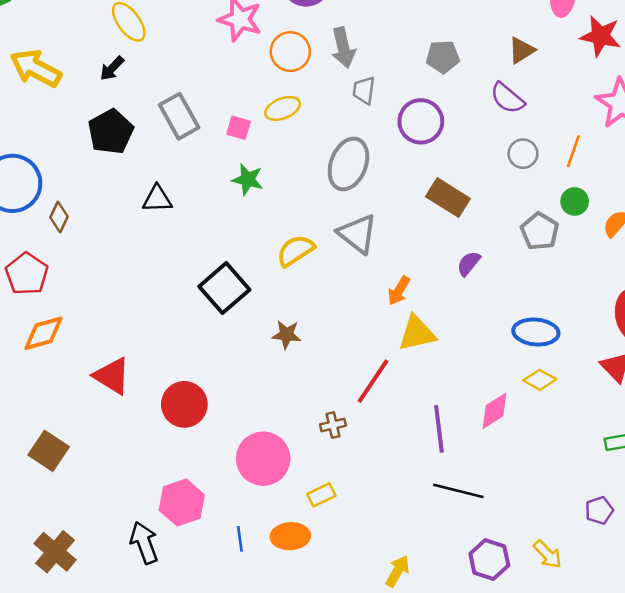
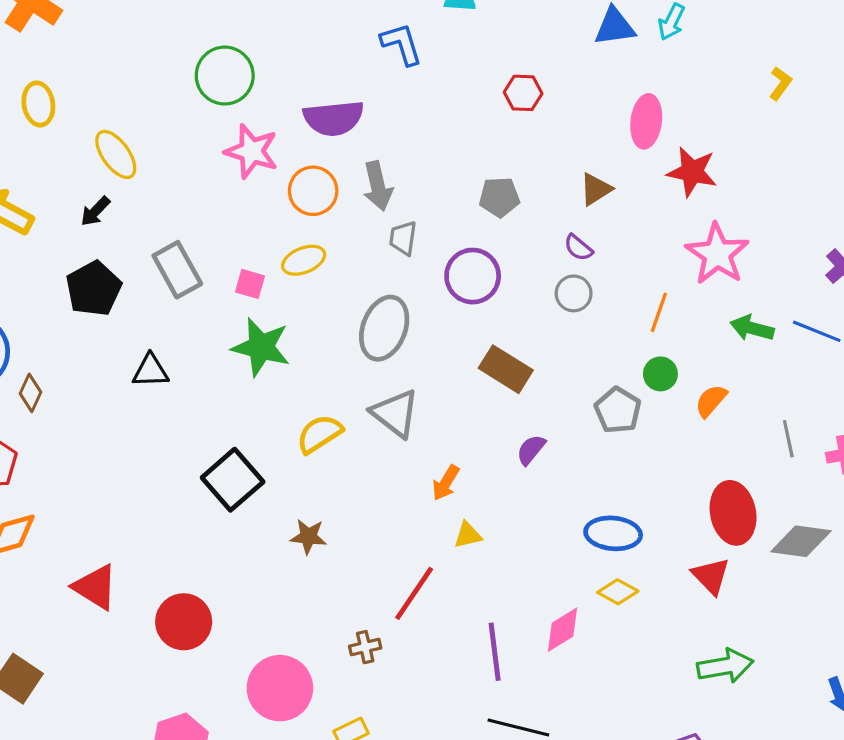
purple semicircle: (507, 98) -> (578, 248), size x0.7
gray circle: (523, 154) -> (574, 293), moved
green star: (248, 179) -> (261, 347), size x1.5
yellow triangle: (417, 333) -> (468, 535), size x0.6

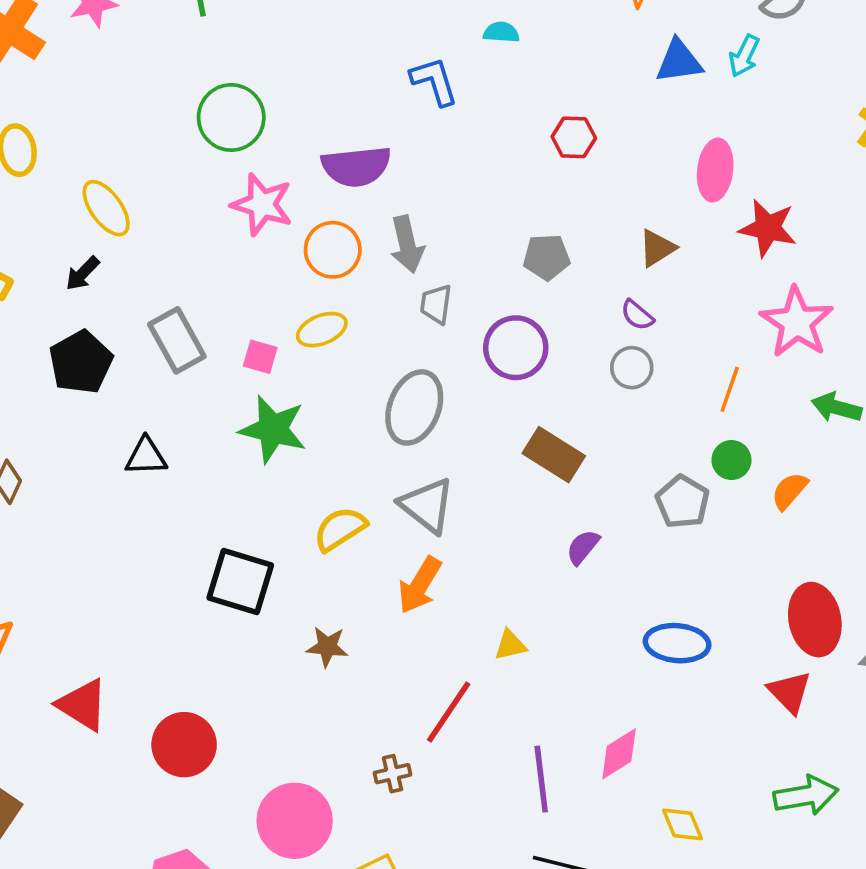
black square: (233, 480) -> (240, 582), turned -32
orange arrow: (446, 483) -> (420, 585), moved, size x1.4
yellow diamond: (618, 592) -> (683, 824), moved, turned 39

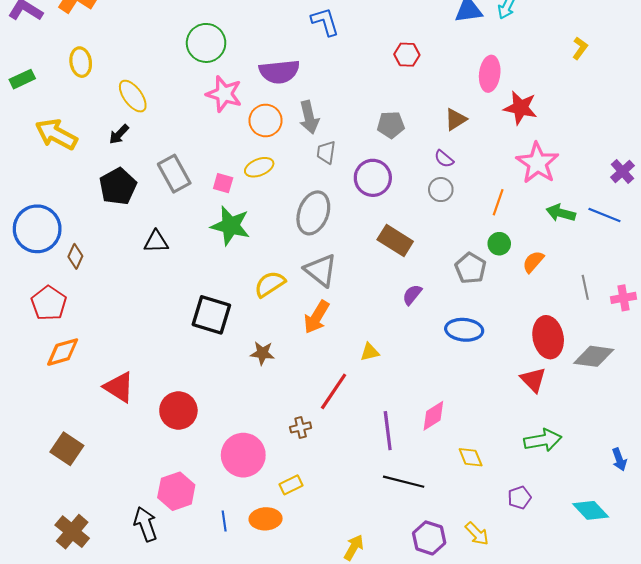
blue ellipse: (677, 643) -> (464, 330), moved

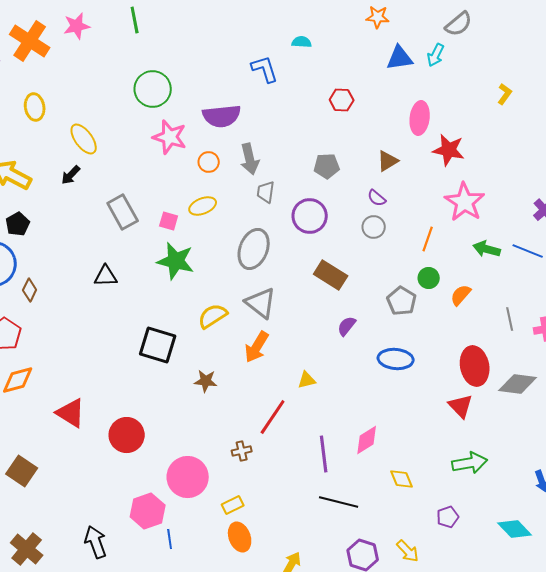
orange circle: (266, 120) -> (209, 162), size x0.7
black pentagon: (118, 186) -> (18, 224), moved, size x0.7
pink hexagon: (176, 491) -> (148, 511), moved
orange ellipse: (266, 519) -> (240, 537), moved, turned 72

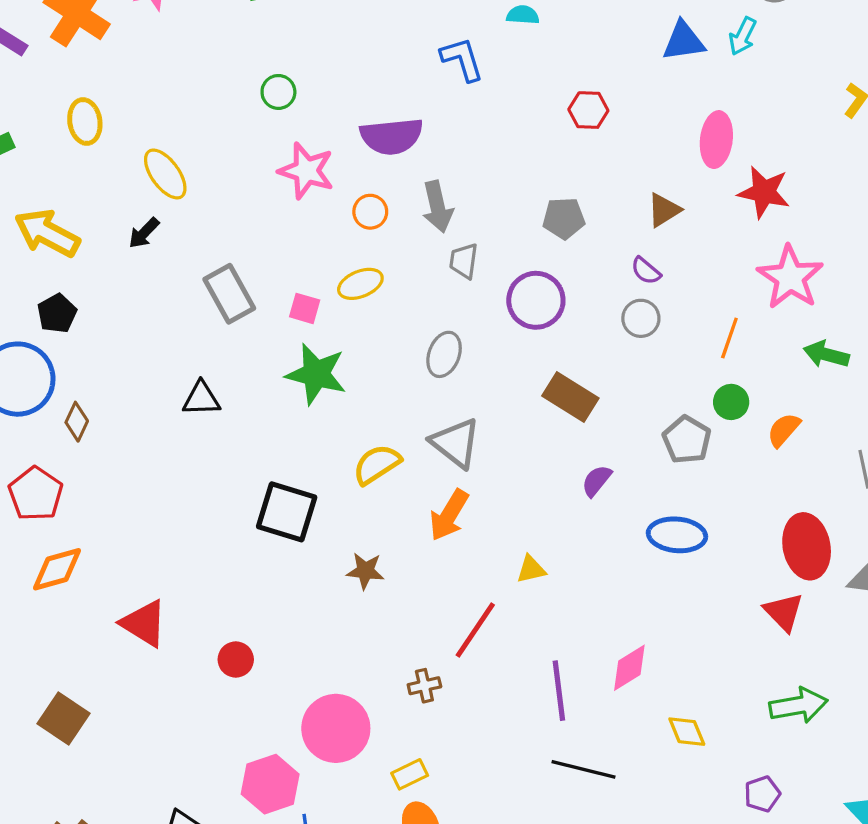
green circle: (153, 89) -> (278, 92), size x0.6
gray ellipse: (254, 249) -> (444, 354), size x0.7
red circle: (127, 435) -> (236, 659), size x0.6

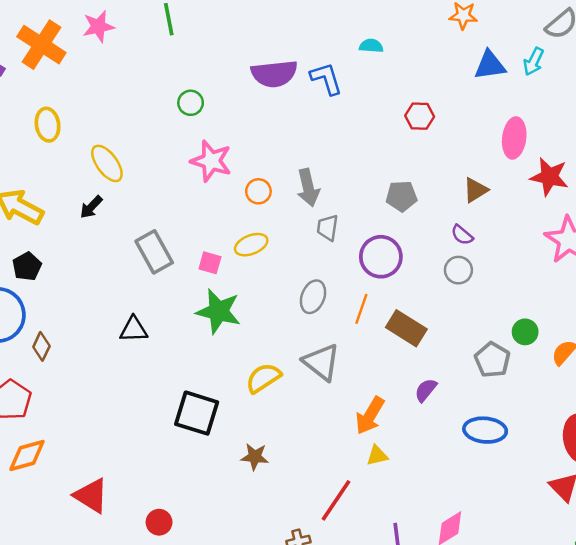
purple semicircle: (392, 136) -> (274, 74), moved
orange line: (729, 338) -> (361, 309), moved
orange arrow: (449, 515) -> (370, 416), moved

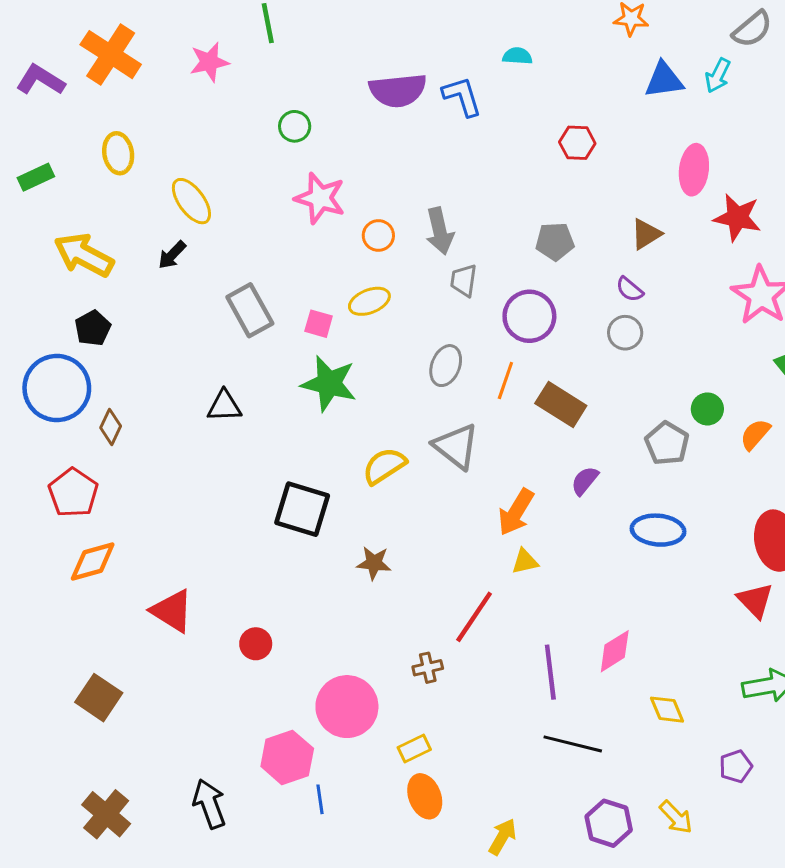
pink star: (98, 26) -> (209, 62), moved

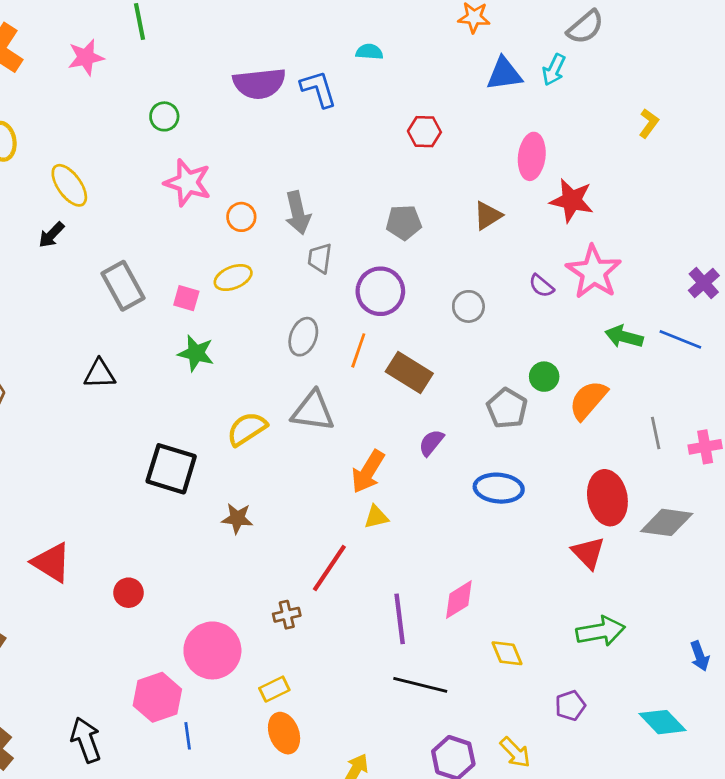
purple semicircle: (630, 289) -> (541, 286), moved
green star: (329, 384) -> (196, 353), size x0.7
orange semicircle: (755, 434) -> (588, 400), size x1.4
gray triangle: (456, 446) -> (313, 411), turned -30

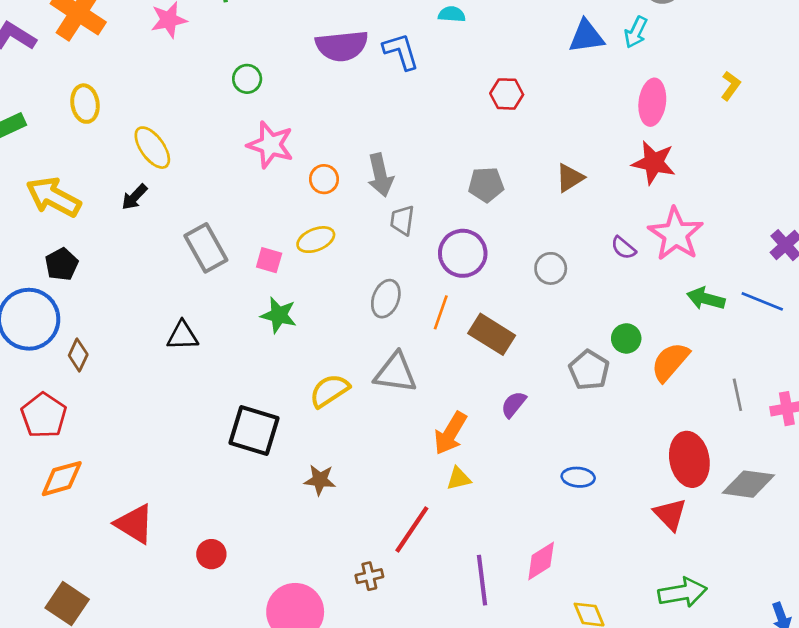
pink ellipse: (532, 156) -> (652, 102), moved
blue ellipse: (499, 488) -> (578, 477), moved, size x0.7

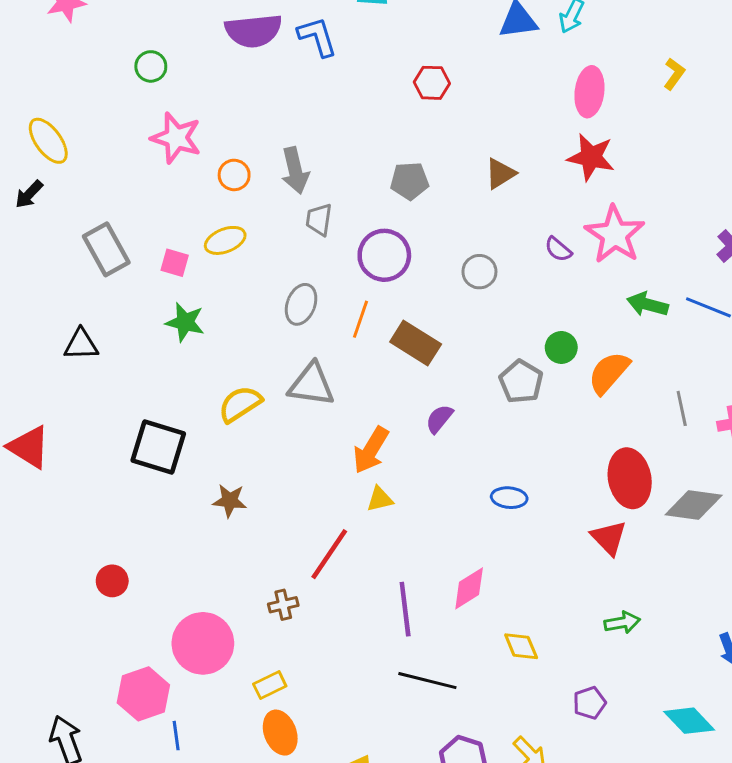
red triangle: (134, 524) -> (29, 447), moved
green arrow: (683, 593) -> (622, 623), size x0.7

